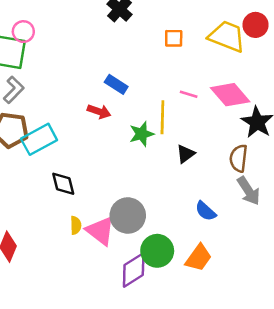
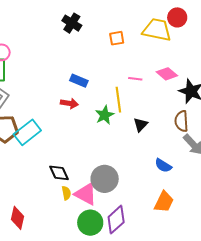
pink diamond: (230, 95) -> (167, 74), size x0.7
black diamond: (63, 184) -> (59, 173), moved
green circle: (157, 251) -> (90, 223), moved

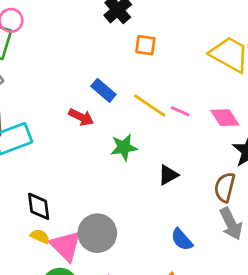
orange square: (117, 38) -> (145, 45), moved
yellow line: (118, 100) -> (150, 105), moved, turned -65
yellow semicircle: (66, 193) -> (40, 236), turned -72

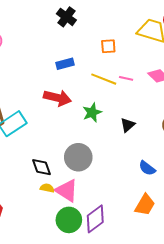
orange square: (145, 45) -> (108, 46), moved
blue rectangle: (103, 90) -> (65, 64), moved, turned -42
red arrow: (81, 117) -> (57, 98), size x1.5
gray circle: (97, 233) -> (78, 157), moved

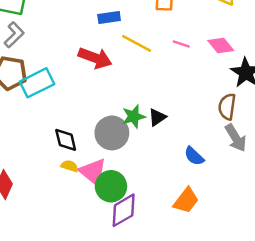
yellow line: (104, 79) -> (137, 43), moved
green star: (92, 112) -> (134, 116), moved
black triangle: (128, 125) -> (157, 117), moved
green circle: (69, 220) -> (111, 186), moved

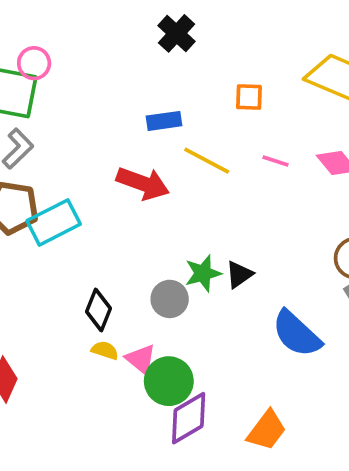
gray circle: (112, 133) -> (170, 299), size x0.7
black diamond: (66, 140) -> (99, 310), turned 35
blue semicircle: (194, 156) -> (297, 334), size x1.6
pink triangle: (93, 172) -> (141, 359), size x0.7
orange trapezoid: (186, 200) -> (267, 430), moved

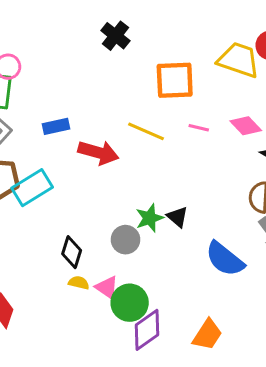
orange square: (249, 97) -> (175, 80), size x1.8
blue rectangle: (164, 121) -> (56, 126), moved
black triangle: (239, 275) -> (177, 217), turned -40

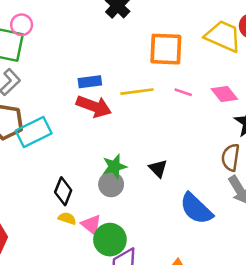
blue rectangle: (56, 126) -> (90, 82), moved
yellow line: (146, 131) -> (137, 92), turned -36
green star: (150, 218) -> (114, 166), moved

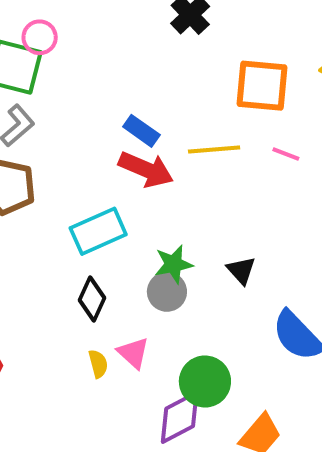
blue rectangle: (90, 82) -> (141, 131), turned 40
cyan rectangle: (34, 132) -> (98, 231), moved
yellow semicircle: (67, 218) -> (98, 364), moved, turned 54
green circle: (110, 240) -> (205, 381), moved

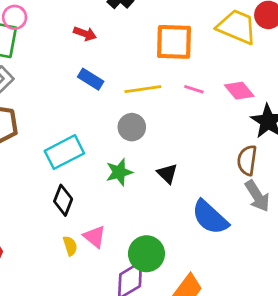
red arrow: (146, 169) -> (85, 34), moved, size x0.6
gray circle: (167, 292) -> (132, 127), moved

